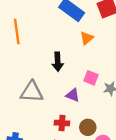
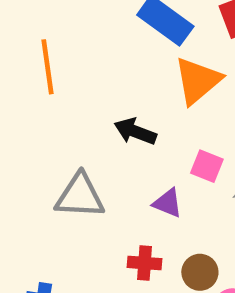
orange triangle: (87, 38) -> (198, 81), size x1.6
black arrow: (58, 62) -> (135, 131), turned 114

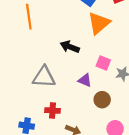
red cross: (145, 263) -> (53, 110), moved
brown circle: (200, 272) -> (102, 100), moved

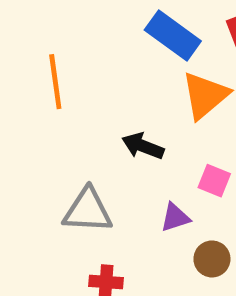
purple triangle: (85, 80) -> (175, 217), turned -40

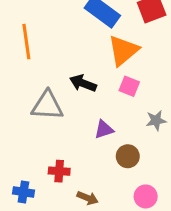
pink square: (214, 181) -> (129, 86), moved
gray triangle: (88, 211) -> (47, 106), moved

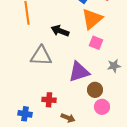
black arrow: (83, 83) -> (60, 31), moved
purple triangle: (104, 129) -> (79, 72), size x1.6
pink circle: (146, 196) -> (102, 107), moved

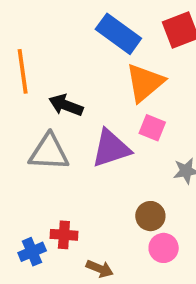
black arrow: (60, 31) -> (66, 105), moved
purple triangle: (79, 72) -> (111, 148), moved
blue cross: (25, 114) -> (32, 252), moved, turned -32

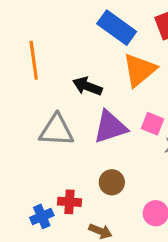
black arrow: (66, 105) -> (87, 86), moved
pink square: (152, 128) -> (152, 124), moved
brown circle: (150, 216) -> (112, 182), moved

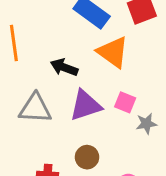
orange triangle: (139, 70) -> (113, 52), turned -44

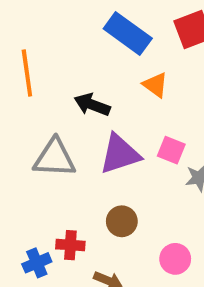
orange triangle: (113, 52) -> (155, 85), size x0.6

